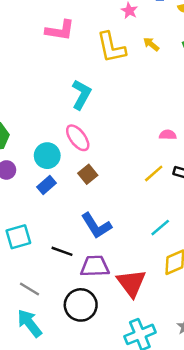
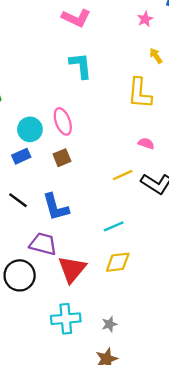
yellow L-shape: (111, 47) -> (140, 93), moved
cyan L-shape: (81, 94) -> (81, 66), moved, turned -52
black line: (62, 251) -> (18, 200), moved

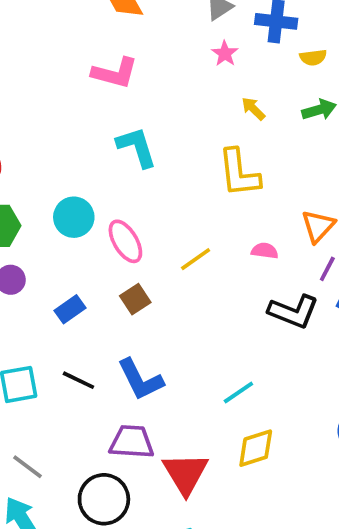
cyan circle: (30, 129) -> (74, 217), moved
yellow line: (123, 175) -> (196, 259), moved

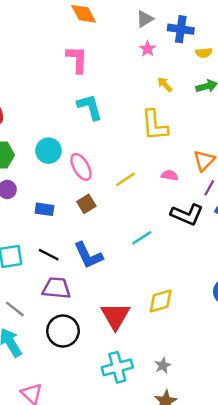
pink L-shape: (115, 73) -> (77, 59), turned -104
blue rectangle: (70, 309) -> (45, 209), turned 42
cyan line: (238, 393) -> (142, 238), moved
purple trapezoid: (132, 442) -> (56, 288), moved

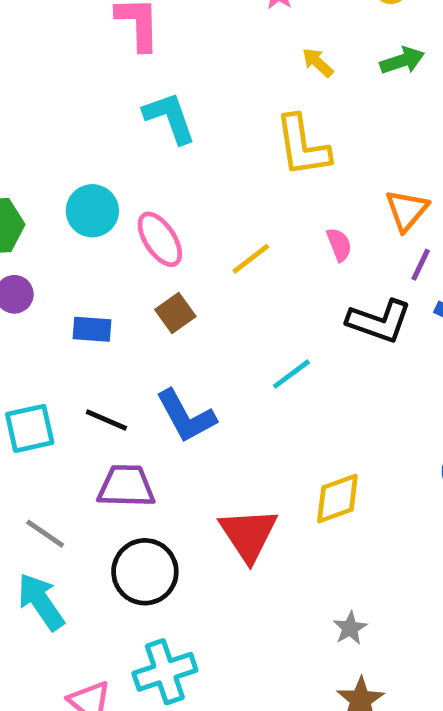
pink semicircle: (170, 175) -> (339, 245), turned 63
cyan cross: (117, 367) -> (165, 672), moved

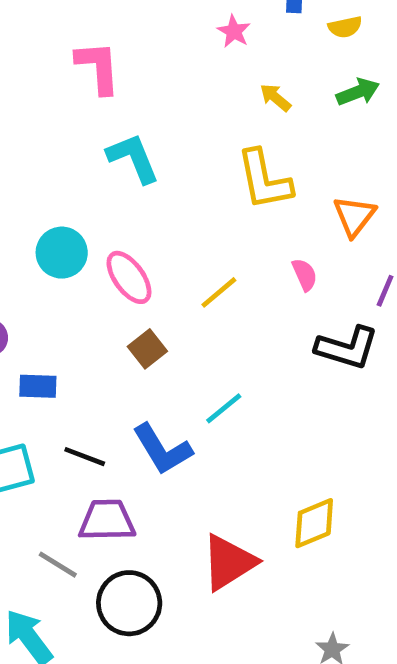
orange triangle: (407, 210) -> (354, 216), moved
blue rectangle: (92, 329) -> (38, 386), moved
cyan line: (291, 374) -> (224, 408), moved
gray line: (45, 534) -> (58, 565), moved
red triangle: (248, 535) -> (229, 562), turned 34

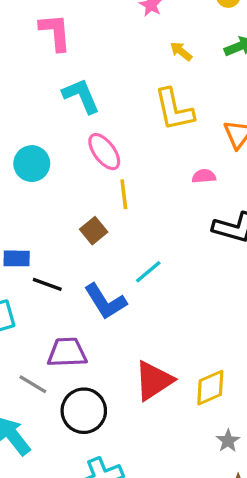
pink semicircle: (305, 275) -> (204, 176), turned -70
pink ellipse: (129, 277) -> (104, 152), moved
yellow line: (219, 292) -> (124, 194), moved, turned -56
black line: (85, 457) -> (47, 284), moved
yellow diamond: (314, 523) -> (210, 388), moved

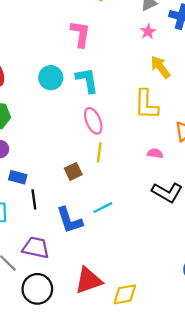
yellow arrow: (181, 51) -> (160, 67), size x1.5
cyan circle: (32, 164) -> (51, 78), moved
black line: (47, 284) -> (34, 199), turned 48

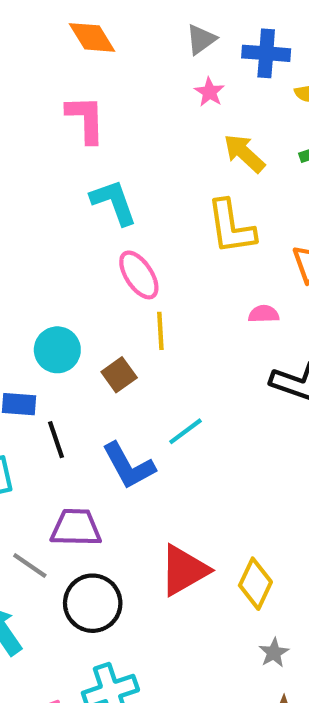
cyan circle: (51, 78) -> (57, 350), moved
yellow diamond: (125, 294) -> (255, 584), turned -45

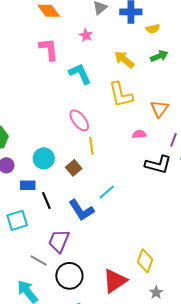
pink star: (210, 92) -> (86, 35), moved
cyan L-shape: (114, 202) -> (80, 74), moved
purple trapezoid: (76, 528) -> (59, 241), turned -65
red triangle: (184, 570) -> (115, 281), moved

